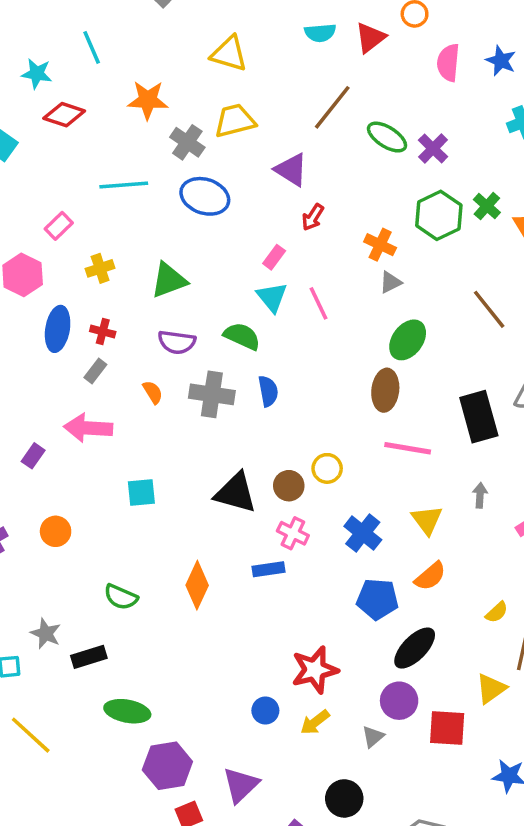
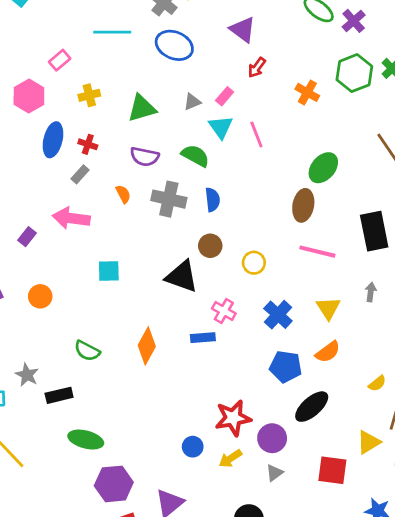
gray triangle: (390, 282) -> (192, 102), moved
brown circle: (289, 486) -> (210, 246), moved
purple circle: (399, 701) -> (272, 438), moved

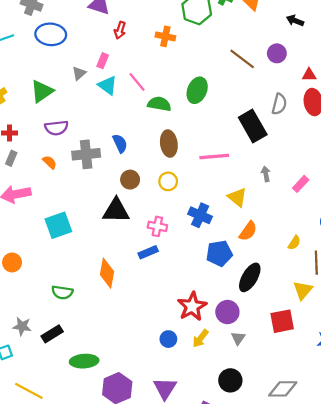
green semicircle: (195, 156) -> (159, 104), moved
brown ellipse: (303, 205) -> (169, 144), moved
cyan square: (109, 271) -> (58, 225), size x1.4

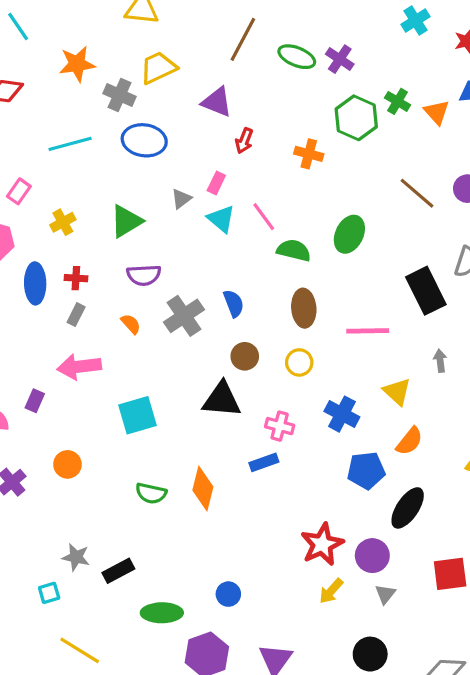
gray cross: (86, 154) -> (184, 316), turned -32
green semicircle: (62, 292) -> (151, 493), moved
blue circle: (168, 339) -> (228, 594), moved

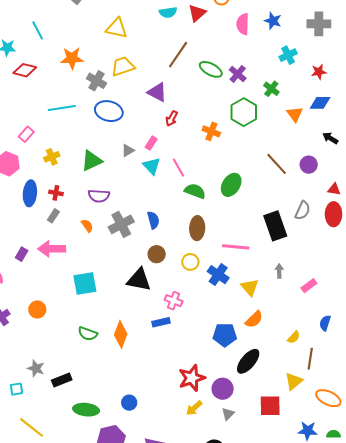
green cross: (398, 101) -> (271, 89), moved
purple rectangle: (35, 401) -> (22, 254), moved
blue cross: (342, 414) -> (218, 275), moved

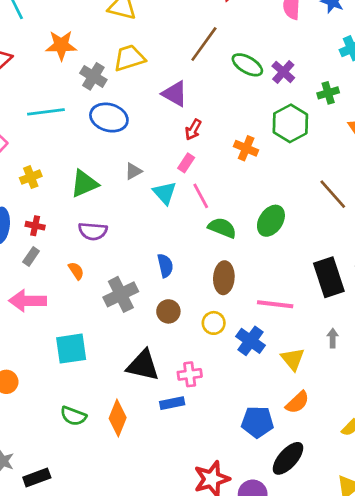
green cross: (271, 89) -> (328, 93), turned 35
pink rectangle: (151, 143) -> (186, 163), moved
gray cross: (121, 224) -> (121, 294), moved
black triangle: (139, 280) -> (143, 365), moved
pink cross: (174, 301) -> (190, 374), turned -30

